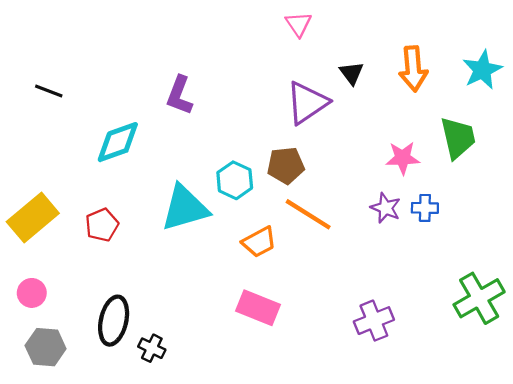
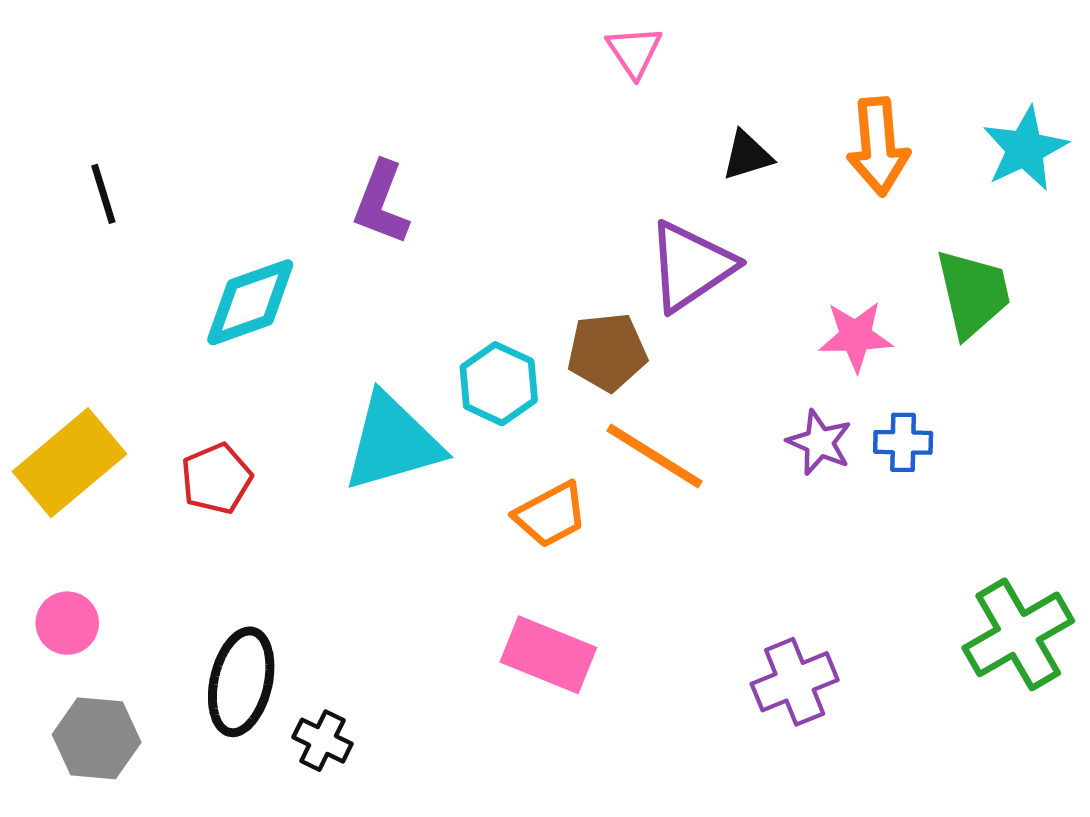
black triangle: (352, 73) -> (747, 155), turned 50
black line: (49, 91) -> (103, 194), turned 52
purple triangle: (307, 103) -> (691, 266), moved

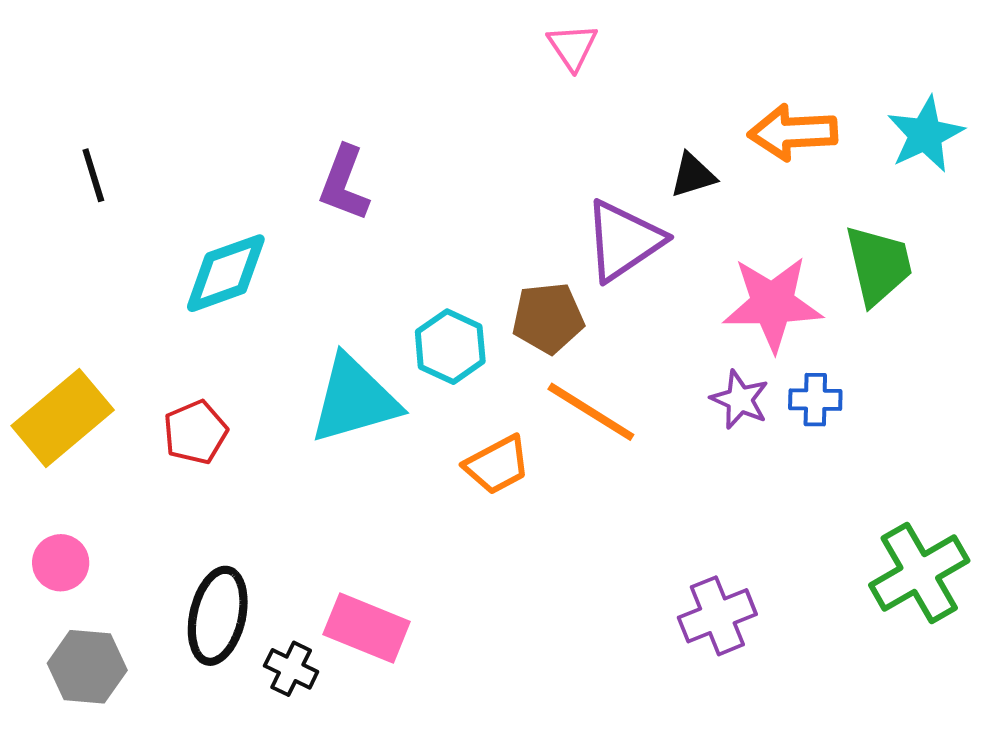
orange arrow: (878, 146) -> (793, 132), turned 92
black triangle: (747, 155) -> (693, 175), moved
pink star: (856, 336) -> (772, 304), size x1.5
pink rectangle: (548, 655) -> (367, 628), moved

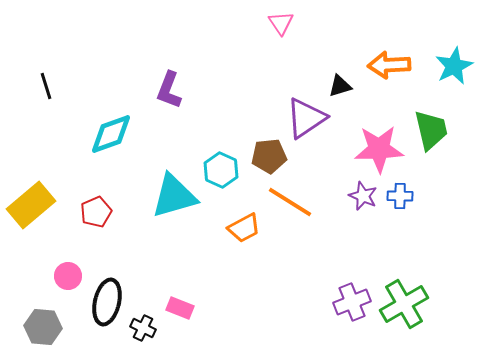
pink circle: (61, 563) -> (68, 276), moved
green cross: (919, 573) -> (404, 304), moved
pink rectangle: (367, 628) -> (180, 308), size x0.7

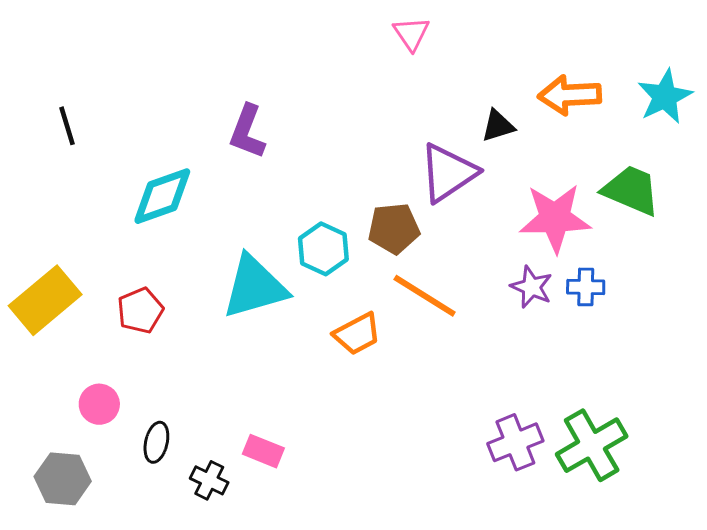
green trapezoid: (431, 130) -> (631, 190), turned -54
black ellipse: (107, 302) -> (156, 442), size x0.6

